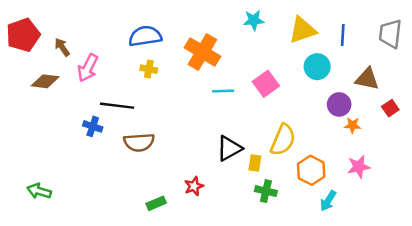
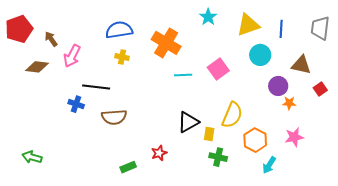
cyan star: (254, 20) -> (208, 17), turned -30

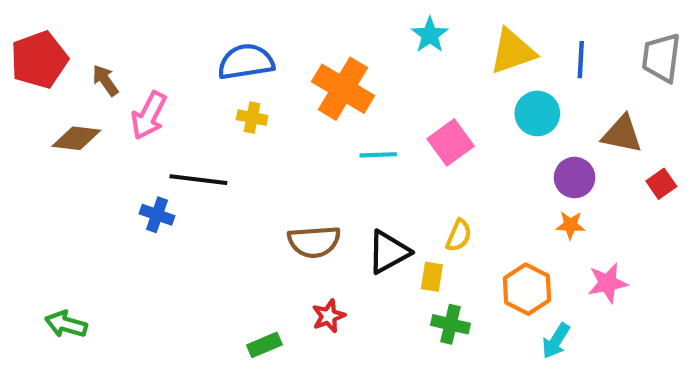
orange star: (289, 103) -> (570, 225), moved
yellow semicircle: (232, 115) -> (459, 235), moved, size x0.6
brown semicircle: (114, 117) -> (314, 242), moved

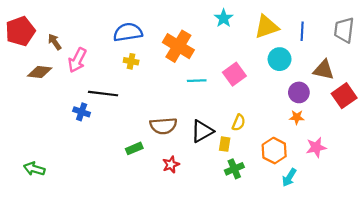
red square: (661, 184) -> (344, 96), size x1.6
green cross: (451, 324) -> (234, 169), turned -36
green rectangle: (264, 345) -> (134, 148), moved

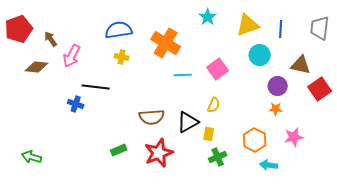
yellow semicircle: (239, 123) -> (214, 105), moved
green rectangle: (134, 148) -> (119, 150), moved
red star: (171, 165) -> (159, 153), size x1.8
cyan arrow: (289, 177) -> (269, 165), turned 66

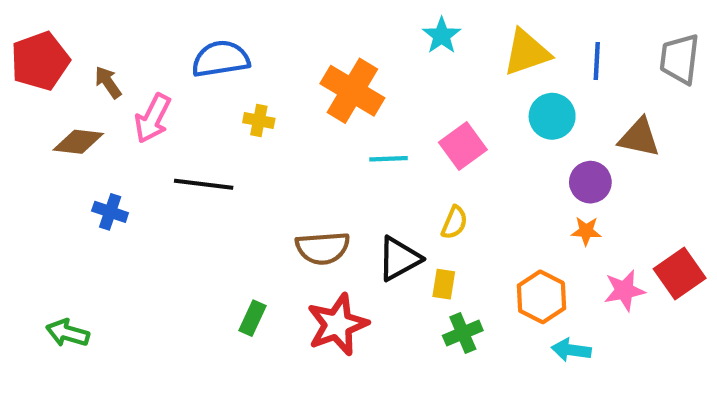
blue semicircle: (119, 30) -> (221, 59), moved
red square: (320, 89) -> (680, 274), moved
blue cross: (76, 104) -> (110, 212), moved
green rectangle: (119, 150) -> (252, 318), turned -42

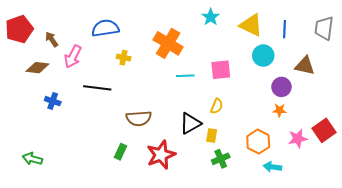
yellow triangle: (527, 52) -> (251, 25), turned 45
pink square: (463, 146) -> (221, 70), turned 30
brown semicircle: (323, 248) -> (139, 118), moved

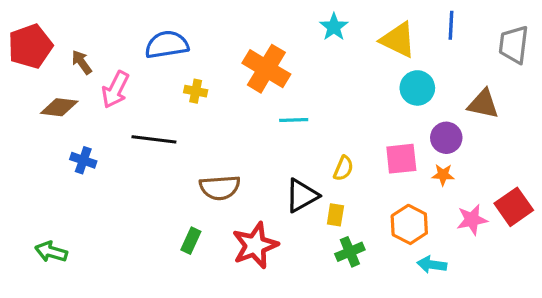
blue line: (285, 29) -> (451, 25), moved
pink square: (221, 70) -> (401, 159), moved

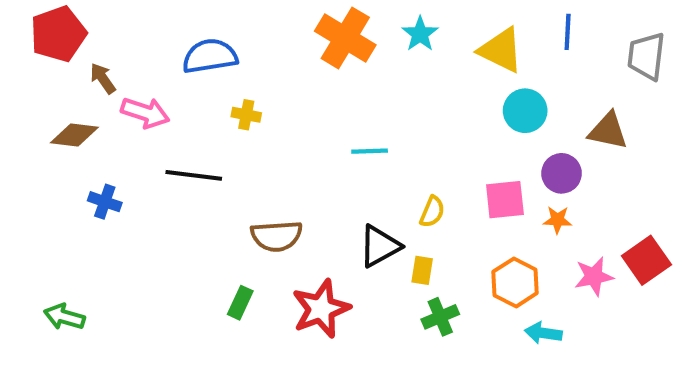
red pentagon: (30, 46) -> (58, 34), moved
orange cross: (266, 69) -> (345, 38), moved
pink arrow: (115, 90) -> (145, 113), turned -99

